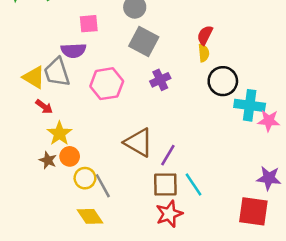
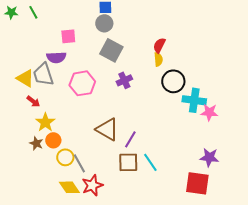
red star: (169, 214) -> (92, 185), moved

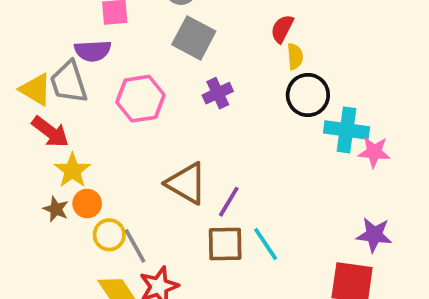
yellow semicircle: (158, 59) -> (295, 56), moved
red arrow: (33, 101) -> (50, 132), size x1.5

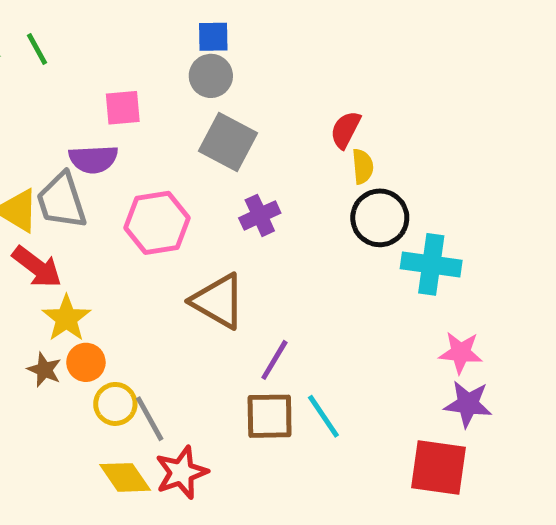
pink star: (374, 152) -> (461, 353), moved
brown triangle: (186, 183) -> (218, 301), moved

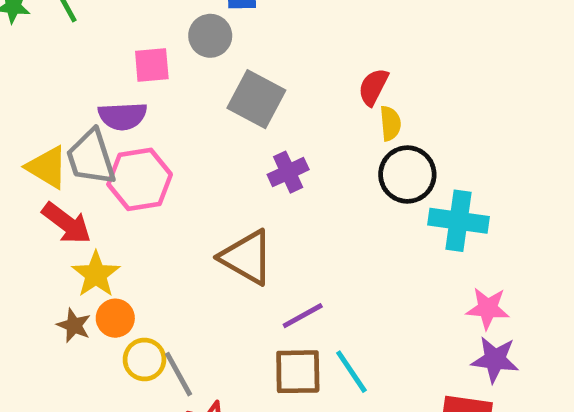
gray circle: (211, 76) -> (210, 36), moved
pink hexagon: (157, 223) -> (140, 179), moved
purple line: (274, 360) -> (303, 316), turned 30

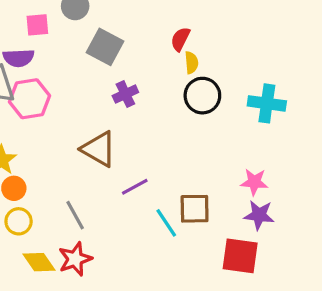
cyan cross: (458, 221) -> (267, 103), moved
yellow circle: (144, 359) -> (19, 221), moved
brown square: (298, 372) -> (195, 209), moved
gray line: (179, 374) -> (75, 215), moved

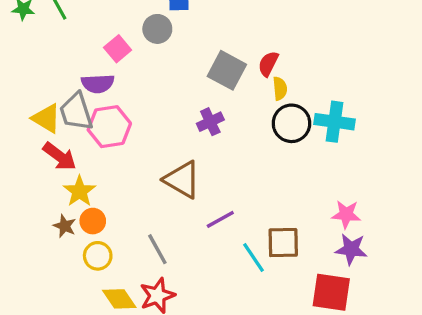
pink square: (37, 25) -> (118, 49), turned -35
gray square: (105, 47) -> (227, 70), moved
cyan cross: (267, 103) -> (335, 122), moved

